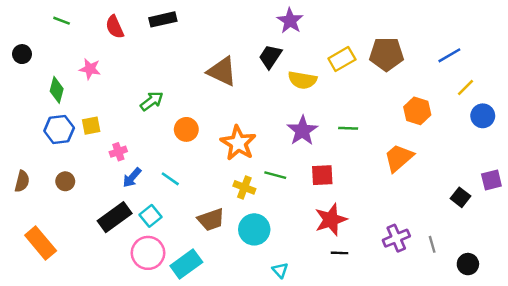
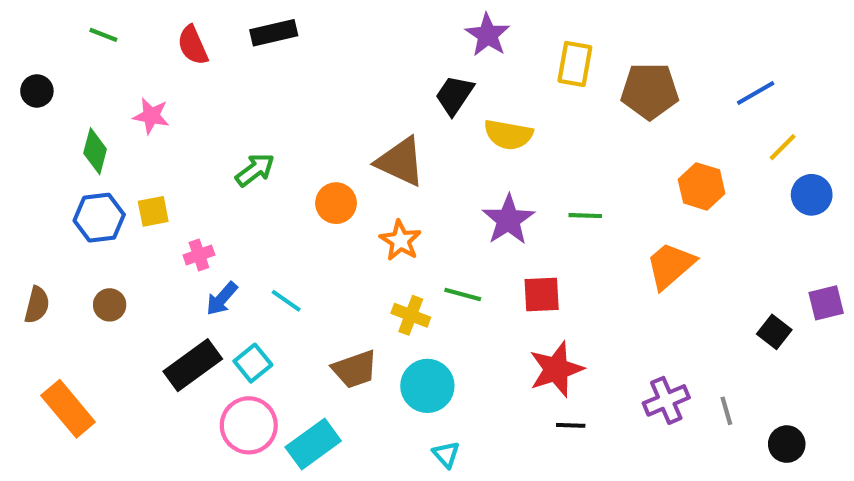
yellow rectangle: (342, 59) -> (575, 64), moved, turned -50
brown triangle: (222, 71) -> (400, 162), moved
orange circle: (186, 129) -> (336, 203), moved
orange star: (238, 143) -> (400, 240), size x0.7
cyan triangle: (280, 270) -> (446, 454), moved

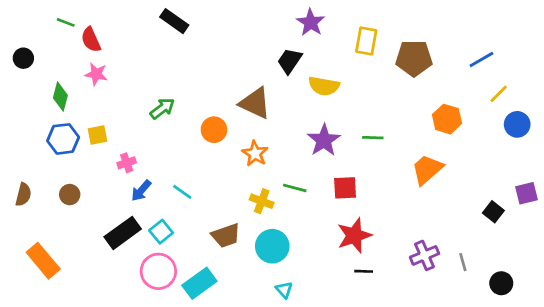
black rectangle: (274, 33) -> (174, 21), turned 48
red semicircle: (193, 45) -> (91, 40), moved

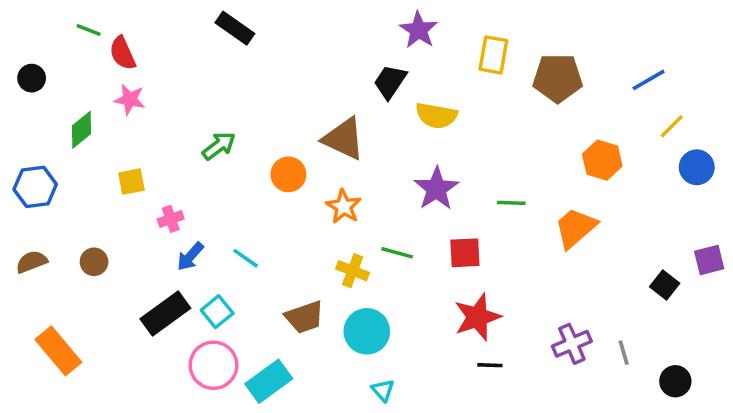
green diamond: (60, 97) -> (82, 130), turned 36
green line: (373, 138) -> (511, 203), moved
blue hexagon: (63, 139) -> (35, 187), moved
brown semicircle: (23, 195) -> (32, 262), turned -125

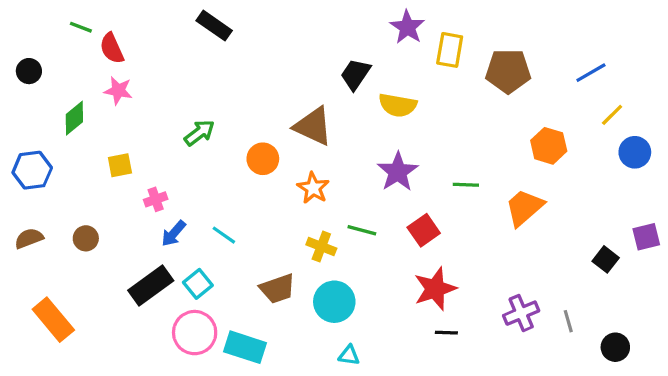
purple star: (419, 30) -> (407, 27), moved
red square: (465, 253) -> (424, 230), turned -32
cyan rectangle: (269, 381) -> (245, 347), turned 54
cyan triangle: (383, 390) -> (349, 355), turned -40

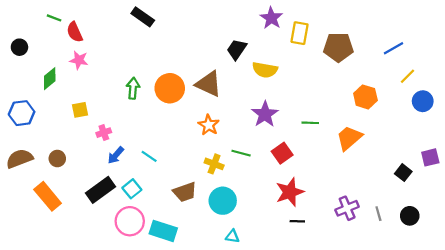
green arrow: (199, 133) -> (133, 88), turned -48
orange circle: (263, 159) -> (170, 88), moved, size x1.4
brown semicircle: (29, 238) -> (19, 159), size x1.4
orange rectangle: (53, 320) -> (48, 196), moved
black circle: (615, 347) -> (410, 216), moved

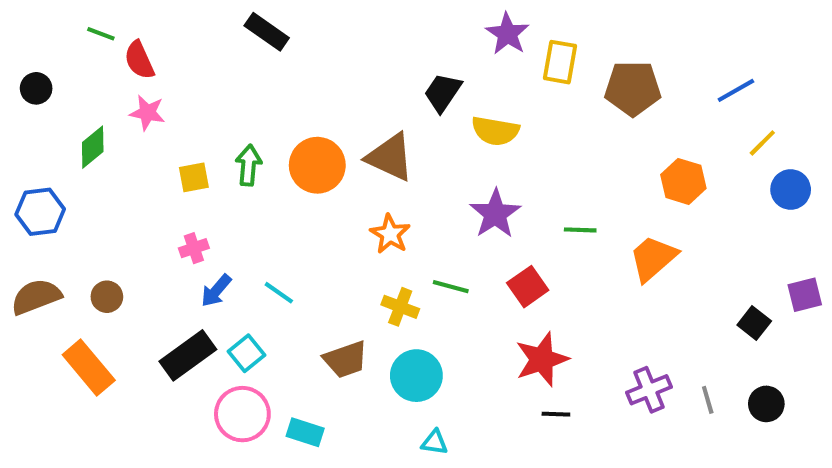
yellow square: (80, 110) -> (194, 177), moved
cyan rectangle: (163, 231) -> (305, 432), size x0.7

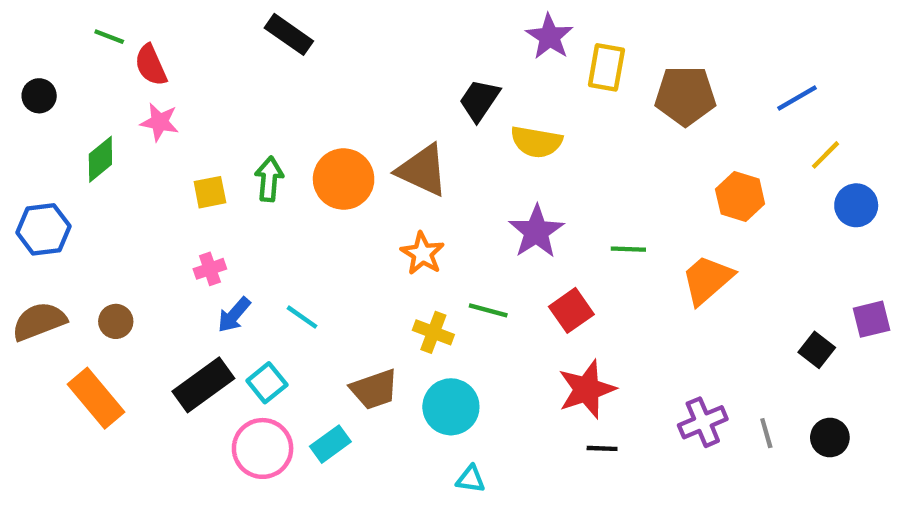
cyan rectangle: (305, 432) -> (330, 444), moved, turned -54

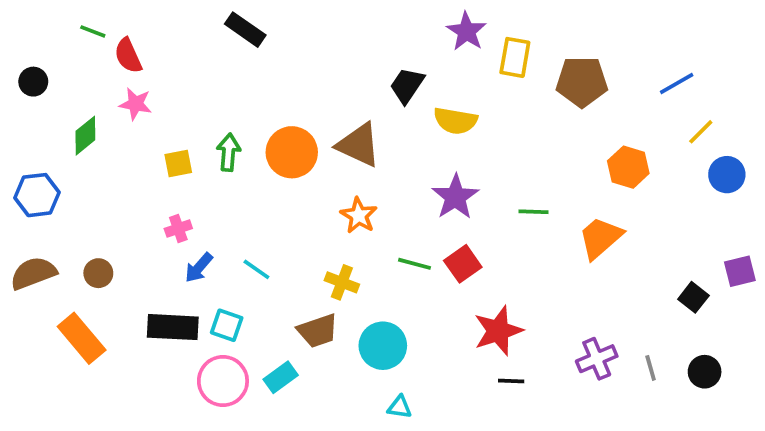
red square: (571, 310) -> (463, 264), moved
yellow cross: (433, 332) -> (342, 282), moved
cyan square: (267, 383) -> (227, 325), turned -32
black rectangle: (203, 385) -> (173, 327), turned 39

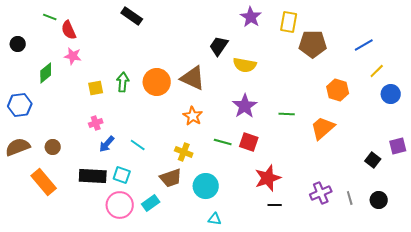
yellow rectangle: (515, 57) -> (289, 22), moved
red square: (463, 264) -> (249, 142), turned -36

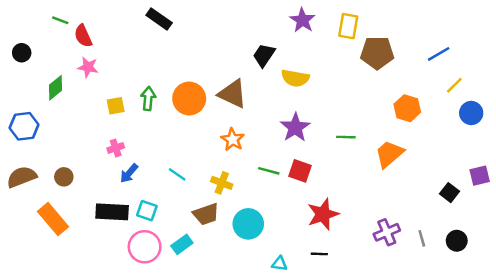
cyan line: (138, 145) -> (177, 174), moved
black line: (275, 205) -> (319, 254), moved
cyan triangle: (215, 219) -> (280, 264), moved

